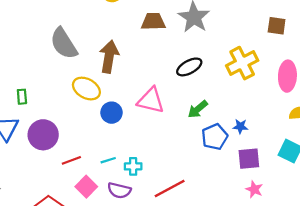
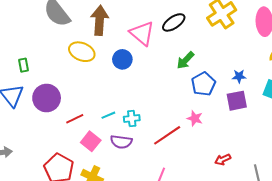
pink triangle: (151, 100) -> (142, 33), moved, turned 32
blue circle: (111, 113) -> (122, 59), moved
blue star: (240, 126) -> (239, 76), moved
pink star: (254, 189) -> (195, 118), moved

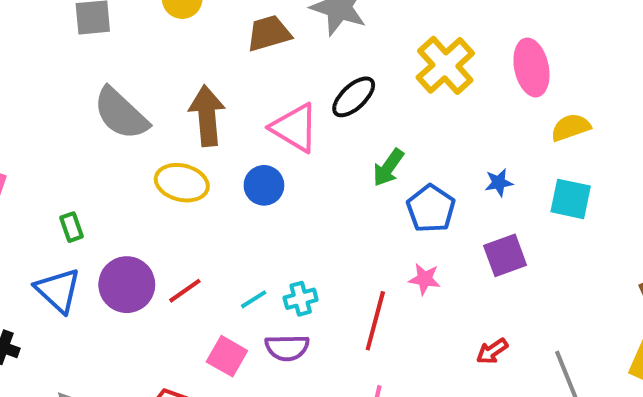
purple square: (237, 101) -> (505, 255), moved
red line: (75, 119) -> (185, 291), moved
red line: (167, 135) -> (375, 321), turned -32

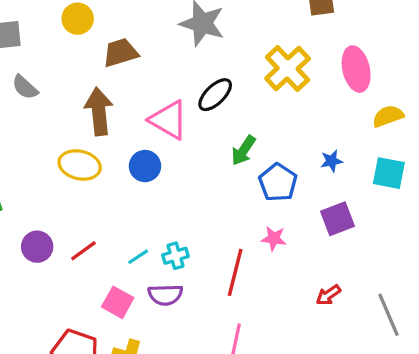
brown trapezoid: (269, 33) -> (120, 53), moved
gray semicircle: (121, 114) -> (25, 87), moved, size x0.6
purple circle: (127, 285) -> (37, 247), size x0.7

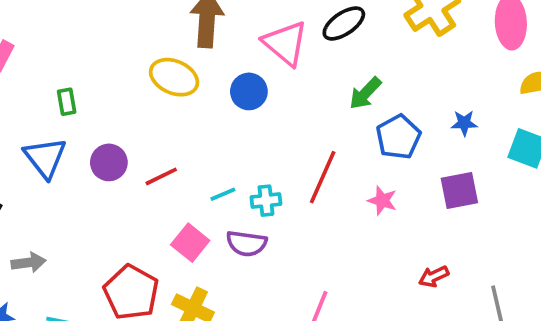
red line: (235, 272) -> (323, 177), moved

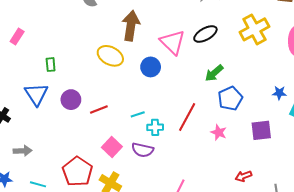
blue star: (464, 123) -> (279, 93), moved
cyan line: (223, 194) -> (138, 114), moved

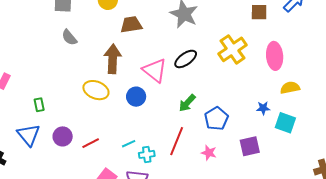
green arrow: (214, 73) -> (187, 103), moved

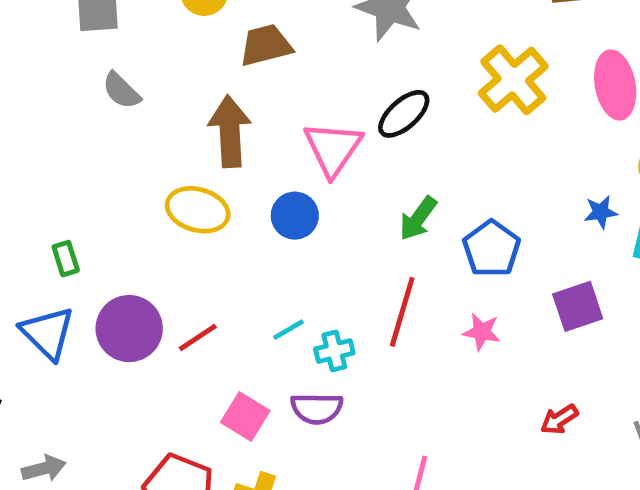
pink triangle: (155, 70) -> (333, 149), turned 32
purple circle: (63, 136) -> (129, 329), size x1.4

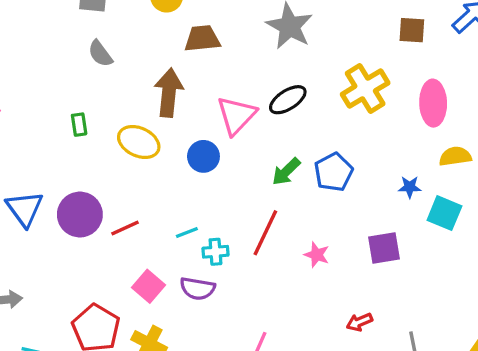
blue pentagon: (492, 249) -> (334, 172), moved
green rectangle: (66, 259) -> (79, 125), moved

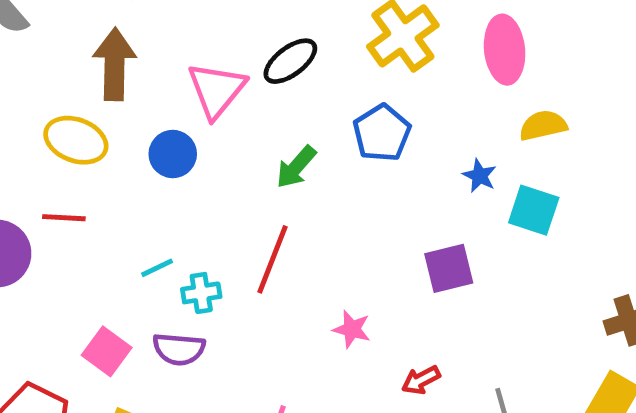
blue pentagon: (334, 172) -> (382, 133), moved
blue star: (410, 187) -> (480, 176), turned 30
red line: (125, 228) -> (64, 218), moved, turned 32
pink star: (317, 255) -> (352, 329), moved

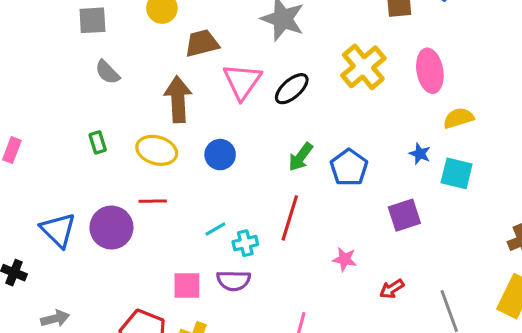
pink triangle: (217, 90) -> (242, 81), moved
blue pentagon: (382, 133) -> (349, 168), moved
pink square: (107, 351) -> (187, 286), turned -32

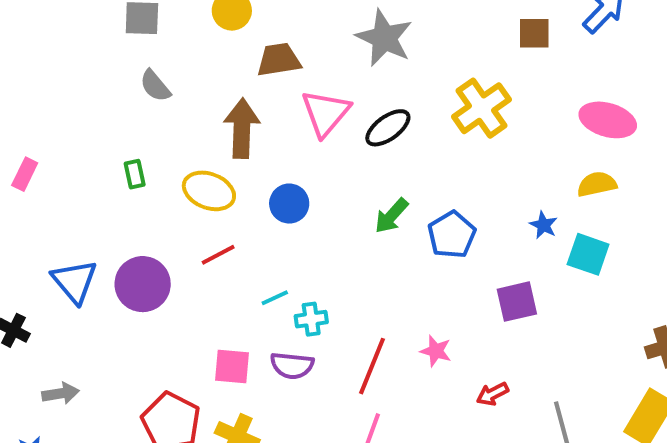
pink ellipse: (430, 71) -> (608, 120), moved, turned -69
red line: (153, 201) -> (218, 255), moved, turned -32
red line: (290, 218) -> (372, 366), moved

